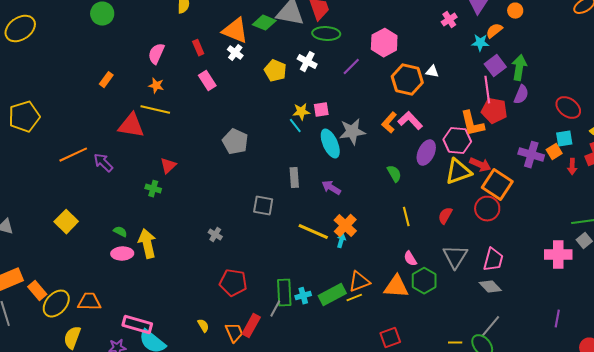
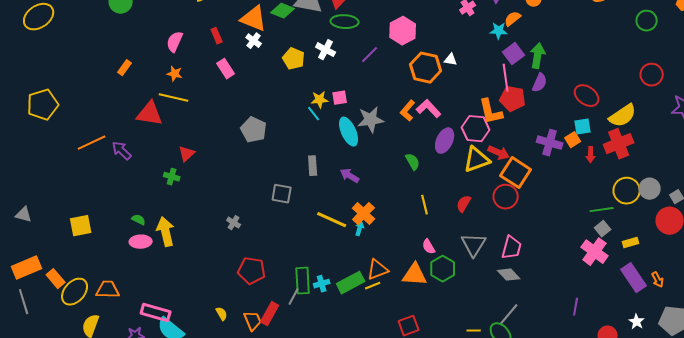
yellow square: (66, 222) -> (81, 226), moved, turned 35
pink cross: (558, 255) -> (595, 252), moved, turned 36

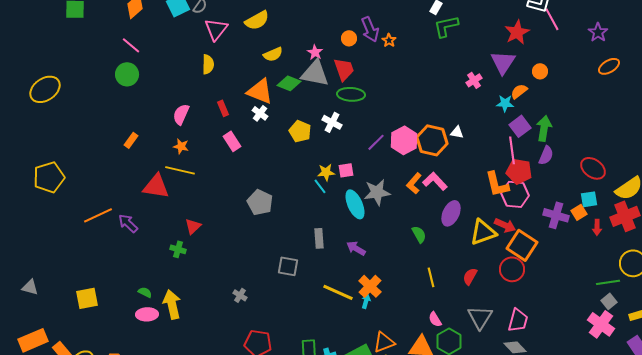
pink hexagon: (403, 31) -> (404, 140), moved
purple line: (370, 55) -> (376, 142), moved
pink hexagon: (476, 129) -> (515, 194), moved

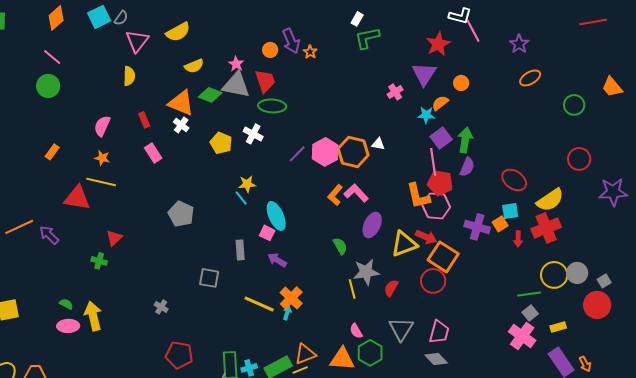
pink square: (346, 170) -> (267, 233), moved, turned 35
gray star: (377, 192) -> (366, 272), moved

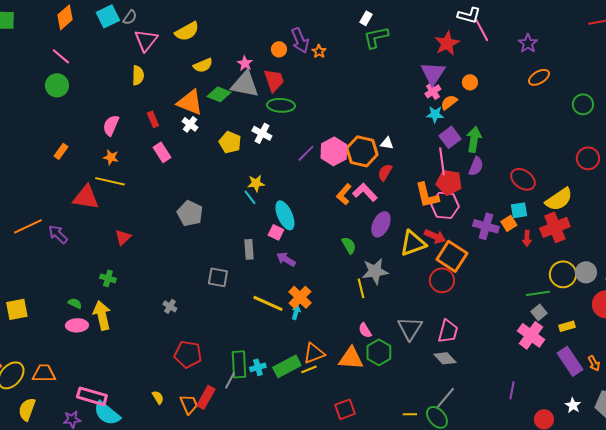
pink cross: (395, 92) -> (433, 91), moved
green cross: (99, 261) -> (108, 278), moved
red semicircle: (391, 288) -> (385, 172), moved

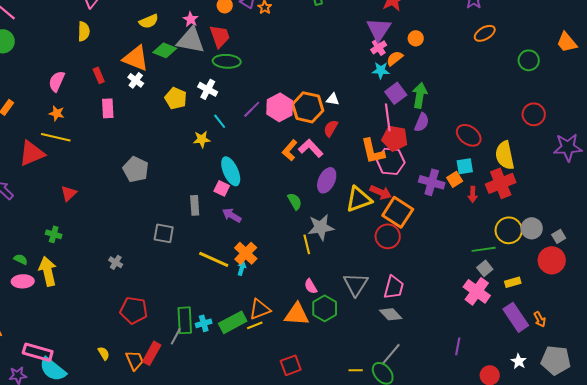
pink rectangle: (162, 152) -> (108, 108), turned 30
red triangle: (86, 197) -> (32, 153), turned -32
cyan line: (250, 197) -> (220, 121), moved
yellow semicircle: (559, 199) -> (505, 155), turned 112

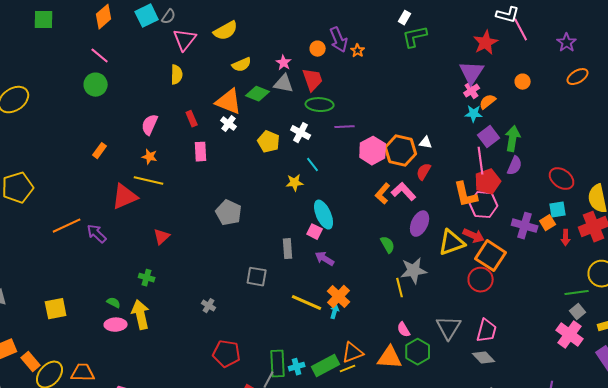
orange circle: (416, 38) -> (523, 82), moved
gray triangle: (191, 40) -> (284, 84), size x0.7
purple line: (252, 109) -> (345, 127), moved, turned 42
red pentagon: (395, 138) -> (488, 182), turned -30

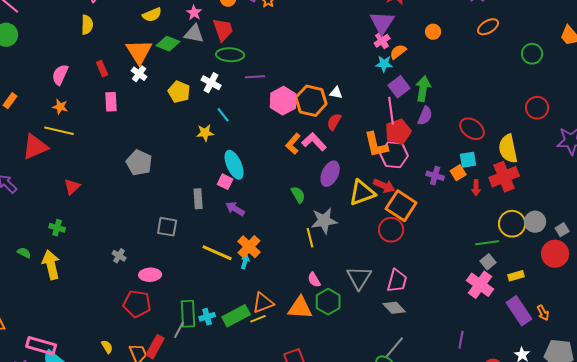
orange triangle: (229, 102) -> (139, 52), turned 36
purple cross: (525, 226) -> (435, 176), size x0.7
pink ellipse: (116, 325) -> (150, 275), moved

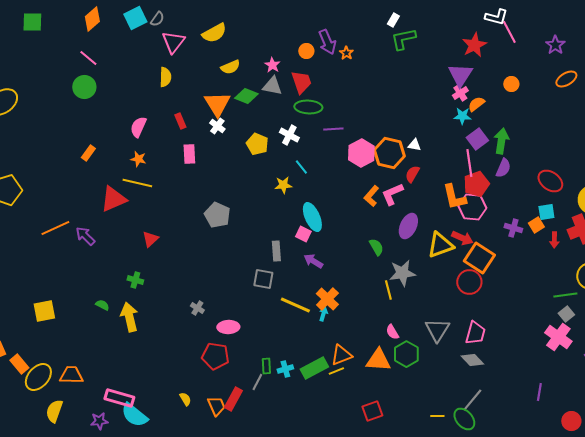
pink L-shape: (314, 142) -> (392, 194), turned -70
gray square: (167, 227) -> (263, 279), moved
green rectangle: (188, 314) -> (266, 366), size x0.6

